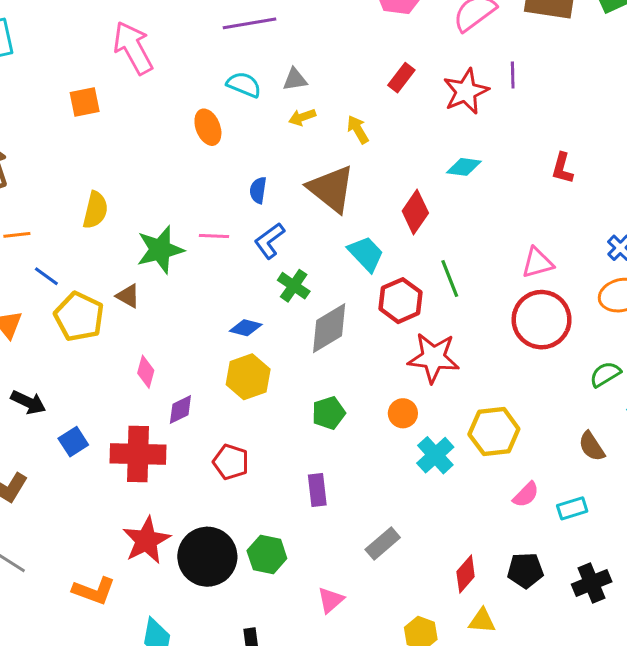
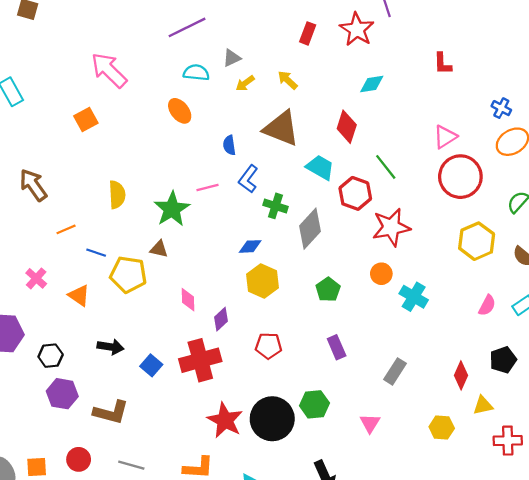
yellow hexagon: (494, 432) -> (477, 241), moved

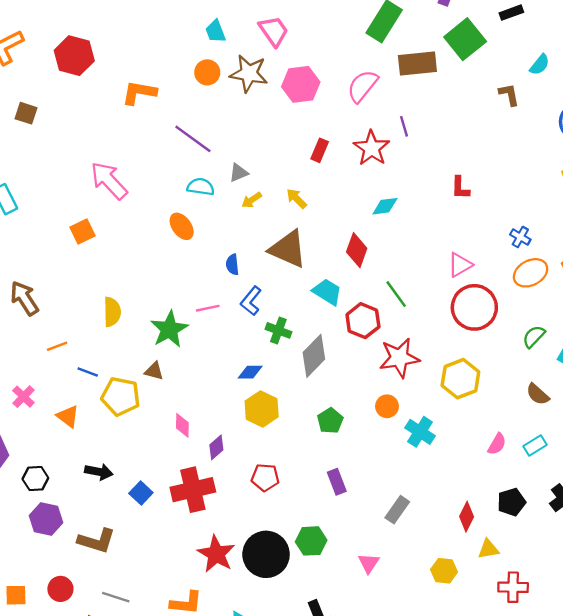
purple line: (187, 27) -> (193, 139), turned 60
yellow hexagon: (477, 241) -> (460, 379), moved

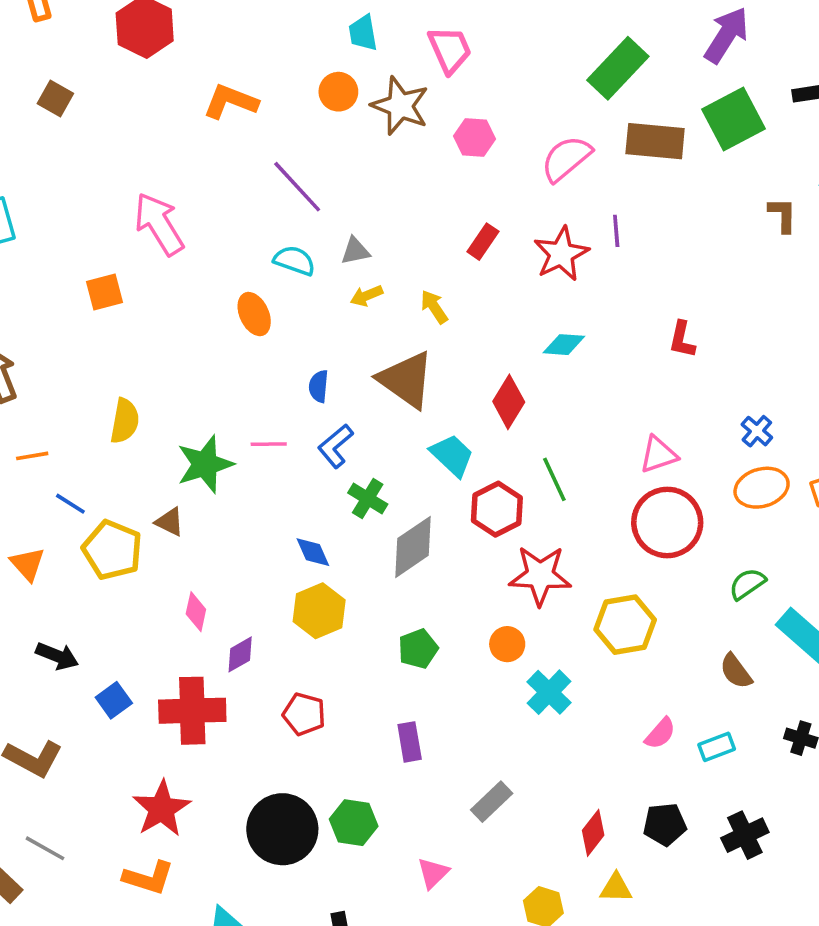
pink hexagon: (301, 84) -> (474, 137), size x0.7
blue diamond: (250, 372) -> (313, 552), turned 55
red star: (216, 554) -> (162, 809), moved

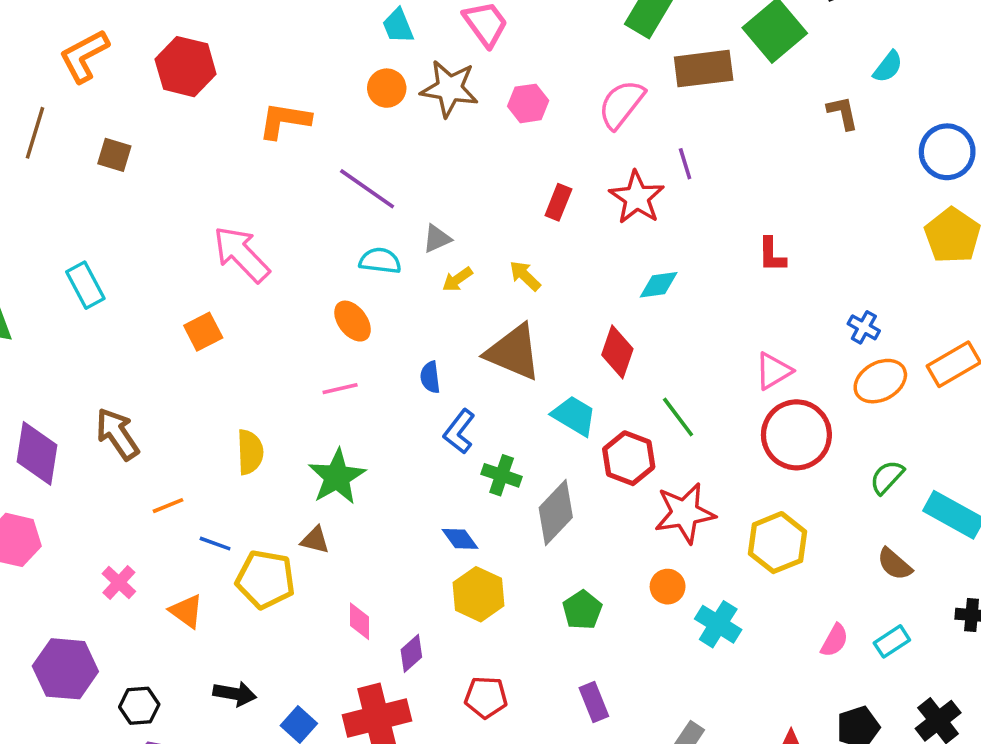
pink line: (269, 444) -> (340, 389), moved

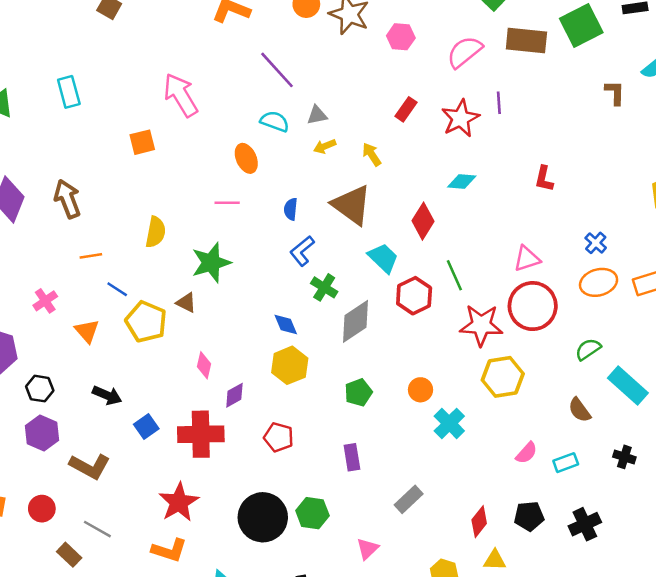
red star: (685, 513) -> (481, 325), moved

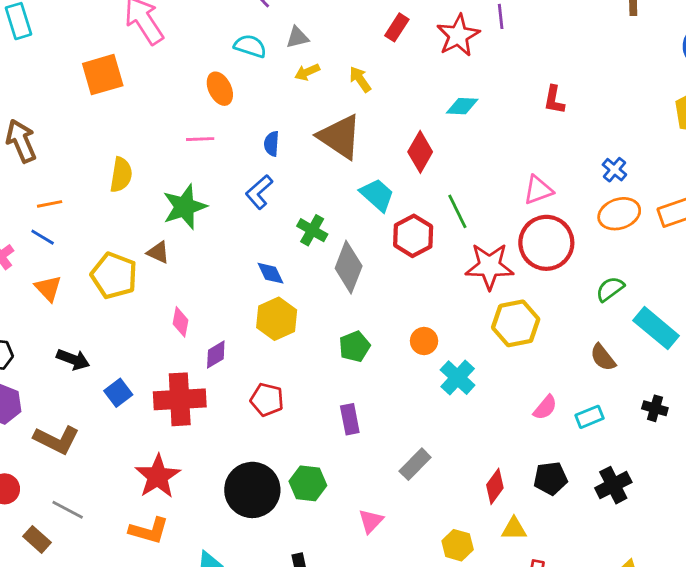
orange square: (142, 142) -> (103, 75), size x1.4
blue L-shape: (302, 251) -> (259, 192), moved
blue line: (117, 289) -> (43, 237), moved
gray diamond: (355, 321) -> (349, 267), turned -33

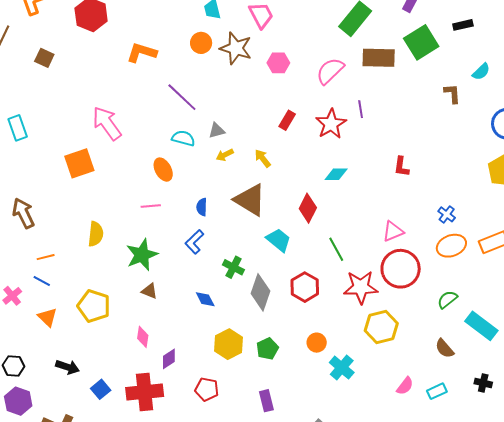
red hexagon: (413, 236) -> (305, 287), moved
brown triangle: (158, 252) -> (149, 291), moved
yellow hexagon: (277, 319) -> (228, 344), moved

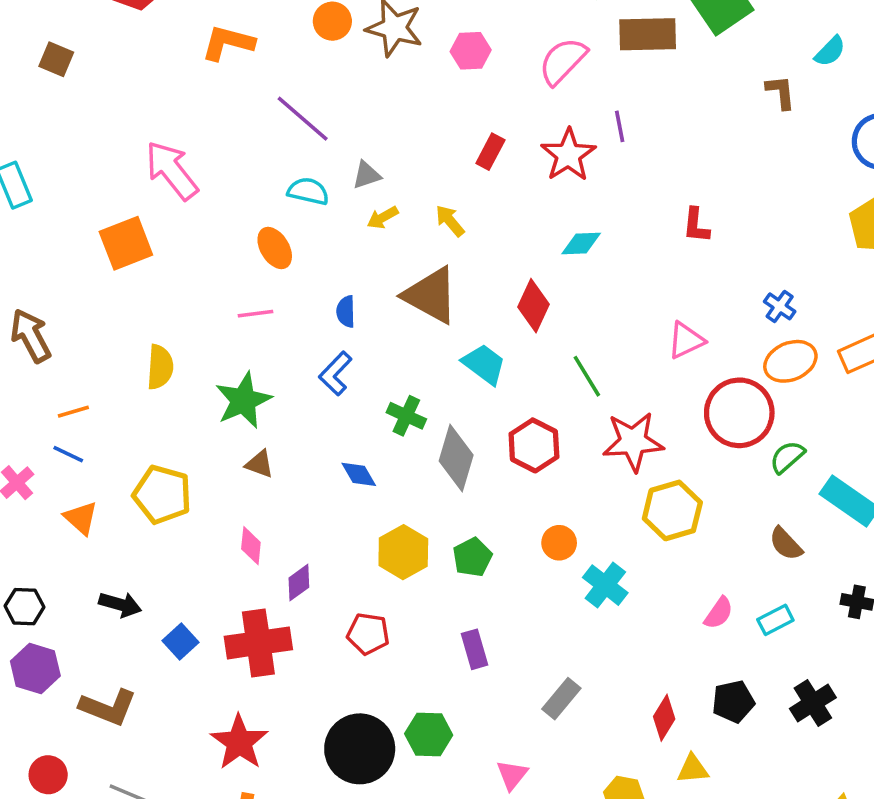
red circle: (401, 269) -> (739, 413), moved

